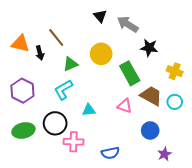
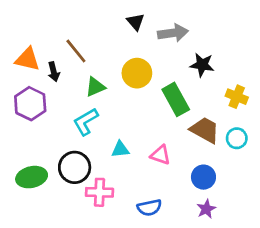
gray arrow: (128, 24) -> (173, 33), turned 140
purple hexagon: (22, 91) -> (30, 104), moved
pink triangle: (125, 106) -> (160, 155), moved
purple star: (164, 154) -> (206, 209), moved

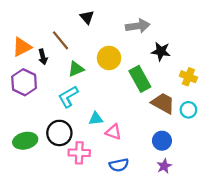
black triangle: (136, 22) -> (87, 17), moved
orange triangle: (27, 59) -> (22, 47), turned -40
pink triangle: (160, 155) -> (113, 132), moved

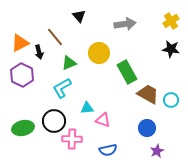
black star: (161, 51) -> (171, 49), moved
yellow cross: (188, 77) -> (171, 21), moved, turned 35
purple star: (164, 166) -> (157, 151), moved

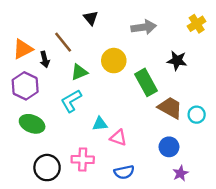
black star: (171, 49) -> (177, 61), moved
black circle: (54, 121) -> (47, 168), moved
green ellipse: (23, 128) -> (32, 124), moved, turned 35

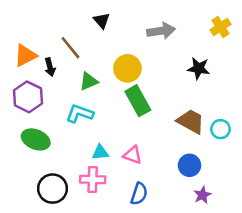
green rectangle: (146, 82) -> (138, 101), moved
cyan L-shape: (71, 101) -> (80, 114), turned 50
cyan triangle: (100, 124) -> (100, 152), moved
blue semicircle: (124, 172) -> (139, 194), turned -60

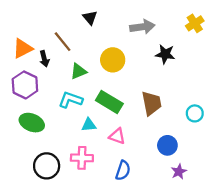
black star: (199, 68) -> (165, 54), moved
green rectangle: (138, 101) -> (109, 102), moved, turned -30
brown trapezoid: (191, 121) -> (151, 103), moved, turned 50
cyan triangle: (100, 152) -> (89, 125), moved

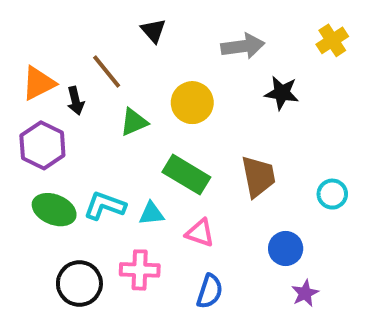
cyan L-shape: (71, 100) -> (105, 206), moved

